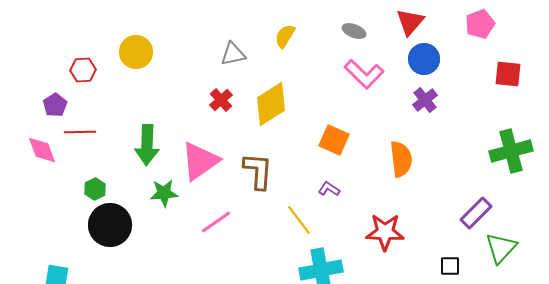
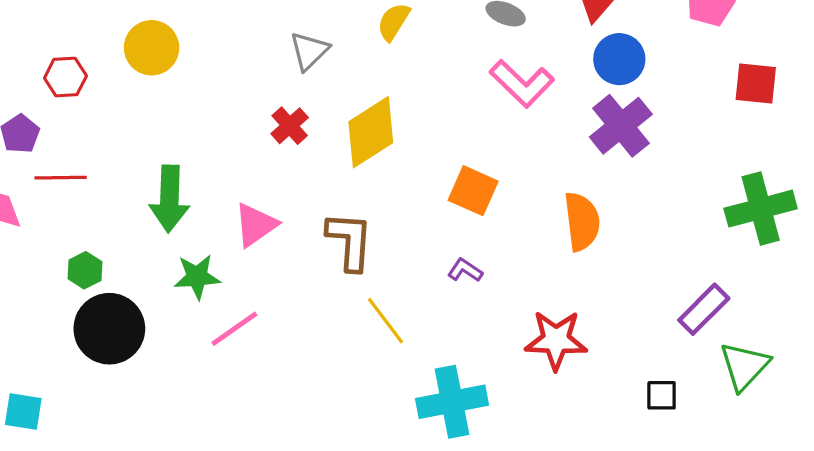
gray triangle: (233, 54) -> (309, 51), turned -32
purple cross: (425, 100) -> (621, 126), size x1.5
pink triangle: (200, 161) -> (256, 225), size x0.7
yellow line: (299, 220) -> (385, 321), moved
pink line: (216, 222) -> (234, 329), moved

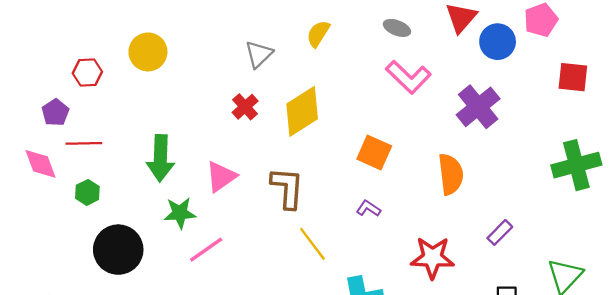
blue circle: (619, 59) -> (498, 42), moved
green hexagon: (85, 270) -> (87, 192), moved
purple rectangle: (704, 309) -> (500, 232), moved, size x0.7

